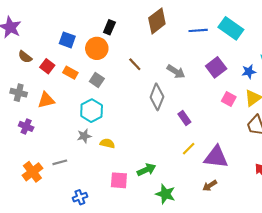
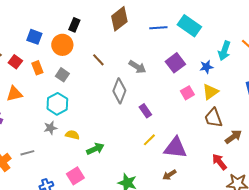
orange rectangle: (70, 73) -> (37, 68), turned 40
pink square: (229, 99) -> (187, 93), turned 32
green arrow: (146, 170) -> (95, 149), moved
pink square: (119, 180) -> (75, 176), moved, turned -36

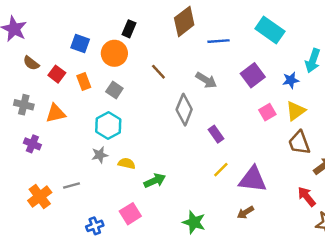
blue line: (158, 28) -> (218, 41), moved

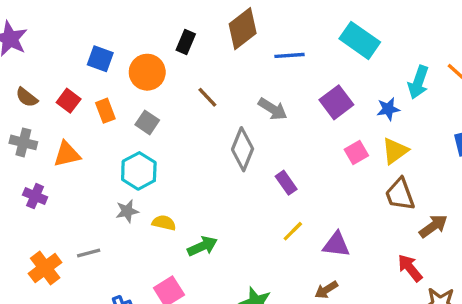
black rectangle: (129, 29) -> (186, 42), moved
brown semicircle: (31, 63) -> (27, 97), moved
purple triangle: (253, 179) -> (336, 245), size x0.7

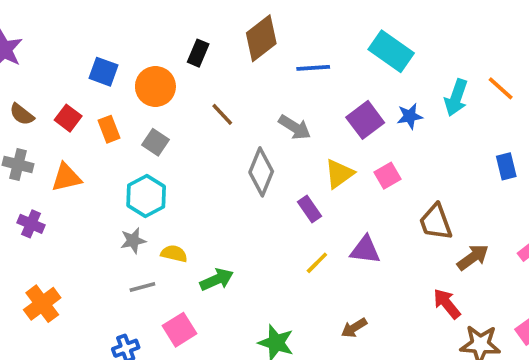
blue star: (388, 109) -> (410, 116), moved
yellow triangle: (395, 151) -> (339, 174), moved
purple triangle: (336, 245) -> (365, 250), moved
gray line: (89, 253) -> (142, 287), moved

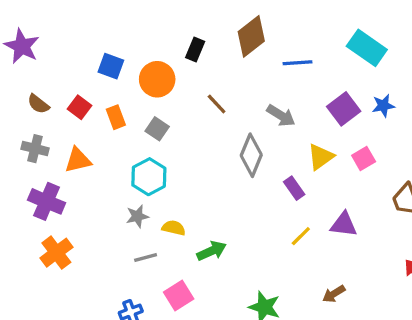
purple cross: (31, 224) -> (47, 201), size x1.5
orange cross: (42, 304) -> (56, 253), moved

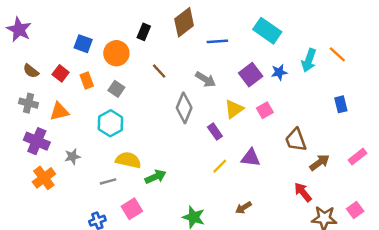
gray star: (137, 216) -> (72, 157), moved
yellow semicircle: (174, 228) -> (128, 160), size x1.5

